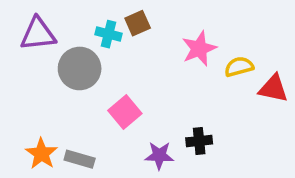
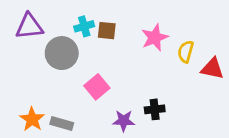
brown square: (138, 23) -> (107, 31), moved, turned 30
cyan cross: (109, 34) -> (84, 26), turned -30
yellow semicircle: (239, 67) -> (186, 52), turned -60

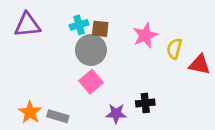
gray circle: (62, 53) -> (91, 50), moved

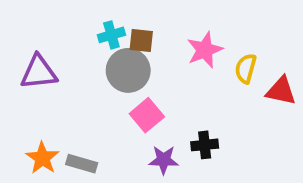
purple triangle: (27, 25) -> (39, 72), moved
pink square: (91, 82) -> (147, 115), moved

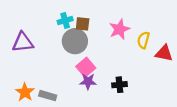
purple star: (164, 160) -> (88, 81), moved

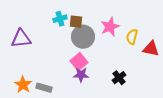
gray circle: (75, 41) -> (83, 37), moved
black cross: (119, 85) -> (119, 78), moved, turned -32

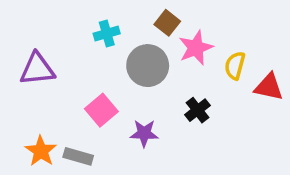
brown square: (76, 22) -> (167, 23), moved, turned 32
pink square: (79, 62) -> (101, 110), moved
black cross: (119, 78) -> (198, 110), moved

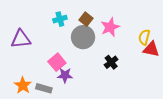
brown square: (167, 23) -> (86, 19), moved
yellow semicircle: (235, 66) -> (144, 37), moved
purple star: (144, 133) -> (65, 75), moved

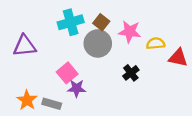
cyan cross: (60, 19) -> (71, 22), size x1.5
pink star: (110, 27) -> (130, 32), turned 30
yellow semicircle: (144, 37) -> (156, 43), moved, turned 70

